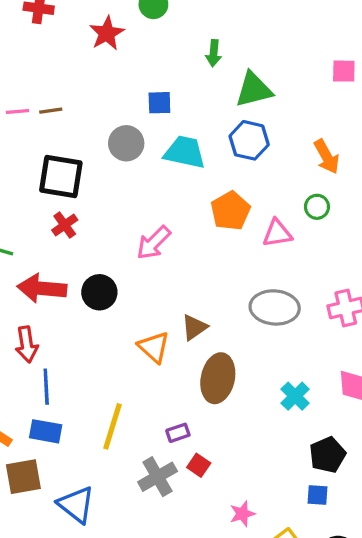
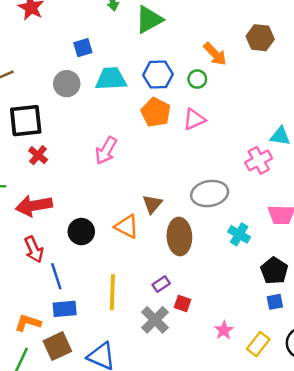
blue hexagon: (249, 140) -> (158, 75), moved
green circle: (317, 207) -> (197, 79), moved
black circle: (99, 292) -> (81, 232), moved
gray ellipse: (275, 307) -> (210, 194), moved

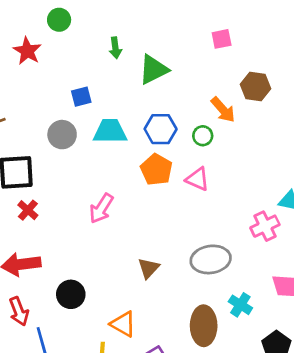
brown hexagon: (260, 38) -> (256, 86), moved
pink triangle: (194, 119) -> (198, 179), turned 45
orange triangle: (127, 226) -> (123, 324), moved
brown ellipse: (179, 236) -> (204, 326), moved

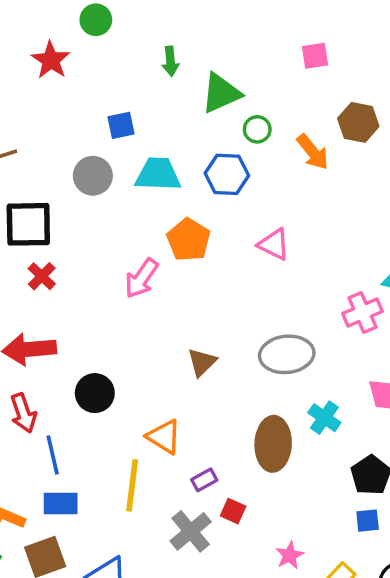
green circle: (203, 136) -> (257, 129), moved
orange pentagon: (156, 170) -> (189, 240), moved

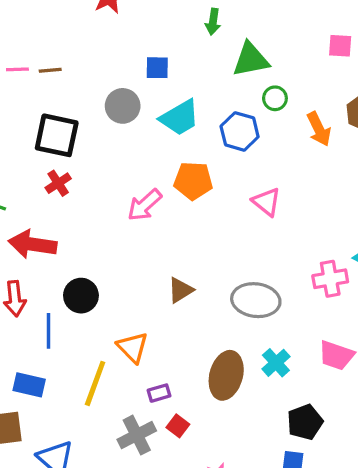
cyan trapezoid: (158, 174) -> (180, 118), turned 135
orange pentagon: (189, 240) -> (193, 181), turned 30
blue line: (53, 455) -> (48, 331), moved

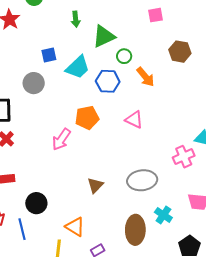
cyan trapezoid: (180, 118) -> (78, 67), moved
orange arrow: (319, 129) -> (145, 77), moved

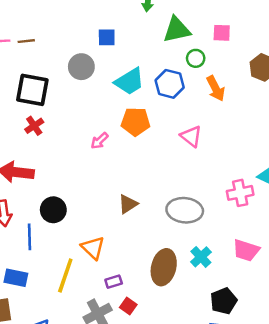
pink square: (156, 15) -> (222, 33), moved
cyan trapezoid: (78, 67) -> (129, 81), moved
pink arrow: (61, 139) -> (100, 141), size x0.7

